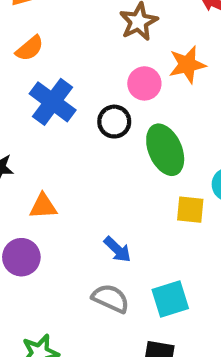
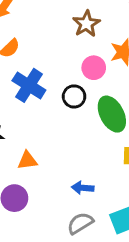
blue arrow: (117, 249) -> (83, 188), turned 145
gray semicircle: (111, 298) -> (80, 223), turned -52

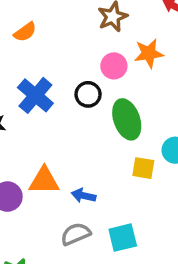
blue cross: (29, 85) -> (35, 95), moved
orange triangle: (27, 161) -> (44, 181), moved, size x1.4

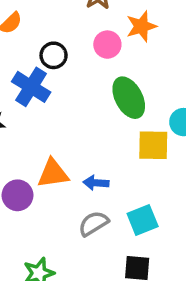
black circle: (88, 94) -> (54, 55), moved
yellow square: (143, 168) -> (153, 145), size x1.4

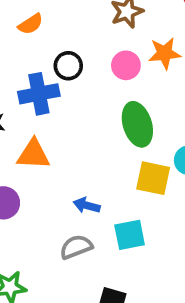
blue cross: (31, 87) -> (39, 94), turned 36
orange triangle: (53, 173) -> (33, 154), moved
cyan square: (143, 220) -> (130, 235), moved

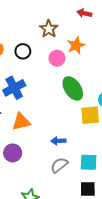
black circle: (68, 66) -> (23, 51), moved
cyan square: (130, 235) -> (89, 162), moved, turned 30

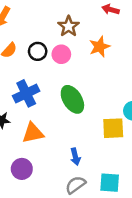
pink circle: (57, 58) -> (61, 54), moved
green ellipse: (73, 88) -> (72, 99), moved
blue arrow: (58, 141) -> (75, 157), turned -104

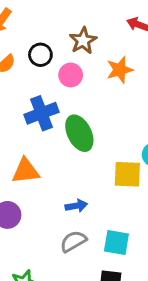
black circle: (38, 51) -> (40, 55), moved
blue cross: (26, 93) -> (41, 113), moved
blue arrow: (75, 157) -> (76, 206), turned -91

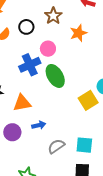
pink circle: (71, 75) -> (48, 49), moved
yellow square: (127, 174) -> (88, 100), turned -30
blue arrow: (76, 206) -> (39, 125), moved

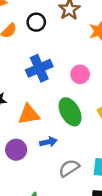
pink circle: (48, 49) -> (80, 74), moved
green ellipse: (55, 76) -> (70, 112), moved

